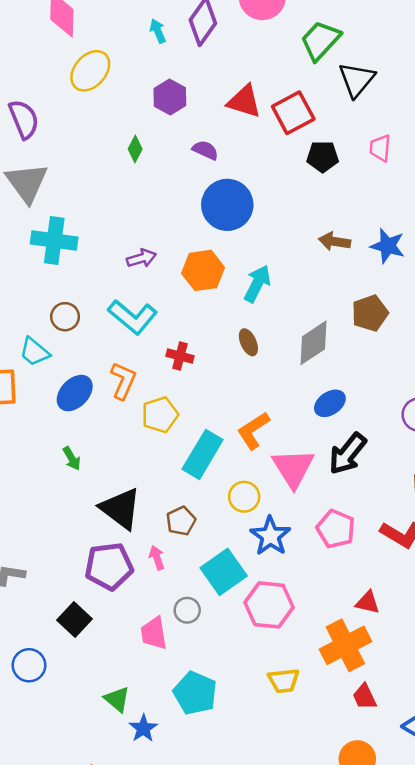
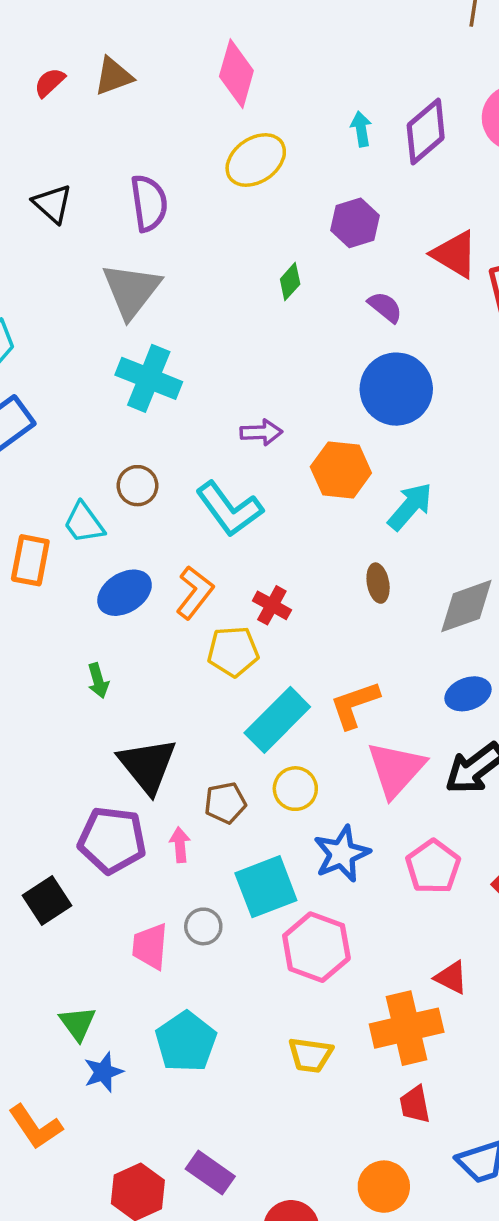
red cross: (180, 356) -> (272, 605), moved
yellow circle: (244, 497) -> (295, 789), moved

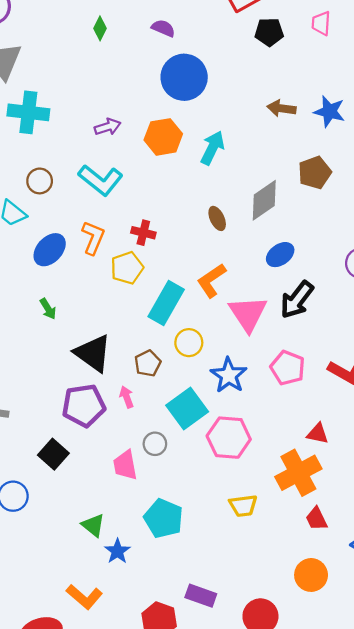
brown ellipse: (378, 583) -> (217, 218), moved

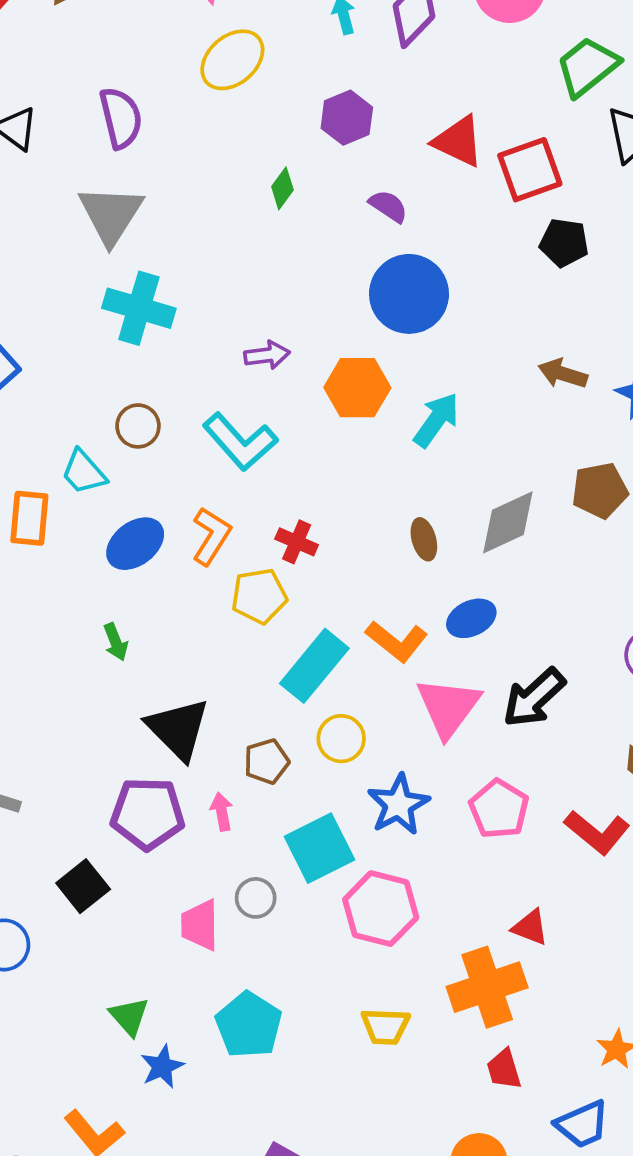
blue ellipse: (280, 255) -> (471, 618), moved
orange L-shape: (211, 280) -> (397, 641), turned -117

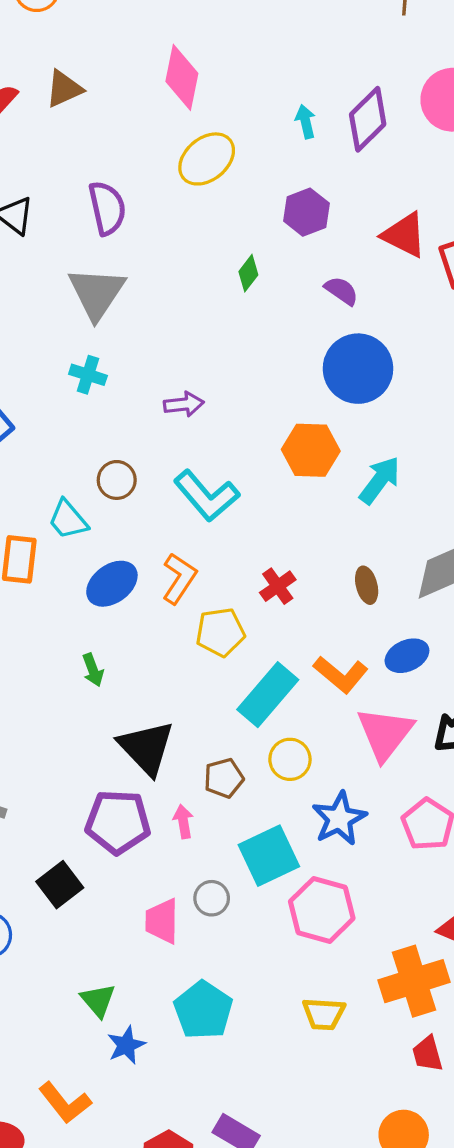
cyan cross: (139, 308) -> (88, 375), moved, size x0.6
purple arrow: (267, 355) -> (184, 404), moved
red cross: (297, 542) -> (278, 586), moved, turned 30

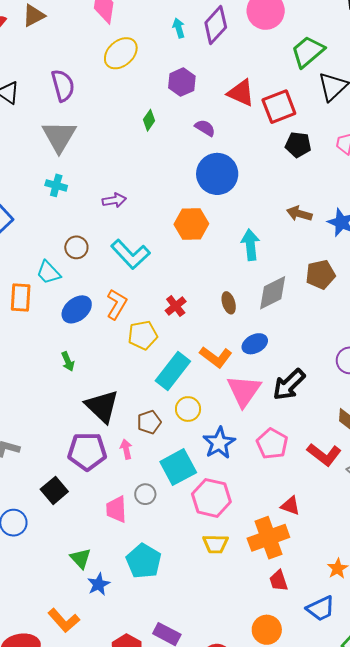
cyan arrow: (380, 480) -> (250, 245), moved, turned -40
yellow trapezoid: (324, 1014) -> (215, 544), moved

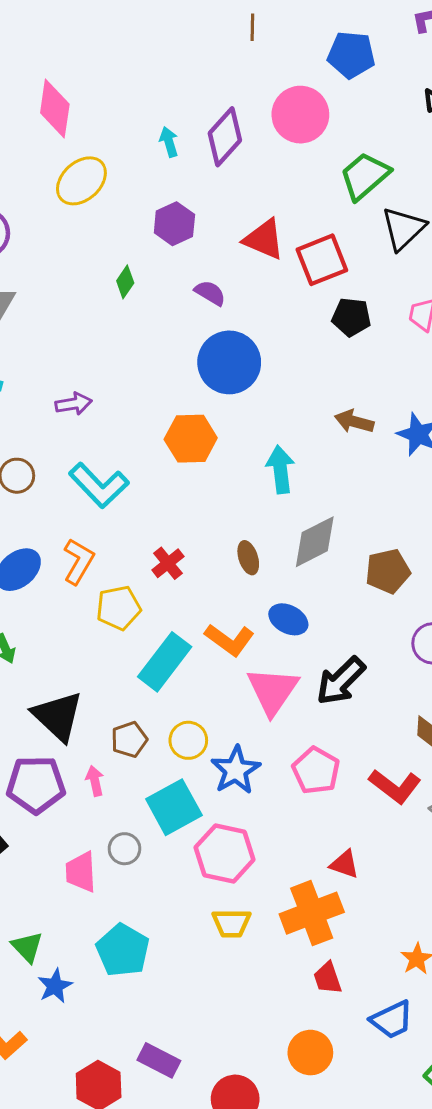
brown pentagon: (321, 275) -> (388, 571), moved
blue ellipse: (255, 344) -> (288, 619), turned 55
yellow circle: (188, 409) -> (188, 740), moved

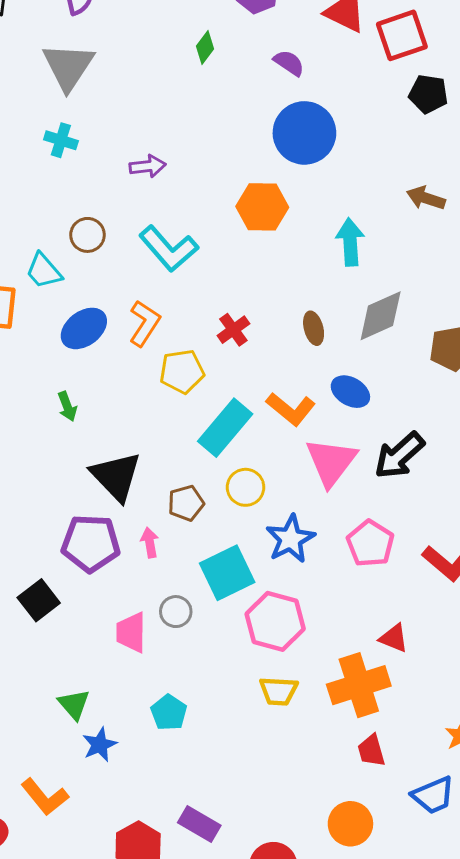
yellow circle: (188, 740) -> (246, 487), moved
cyan pentagon: (123, 950) -> (169, 713), size x0.7

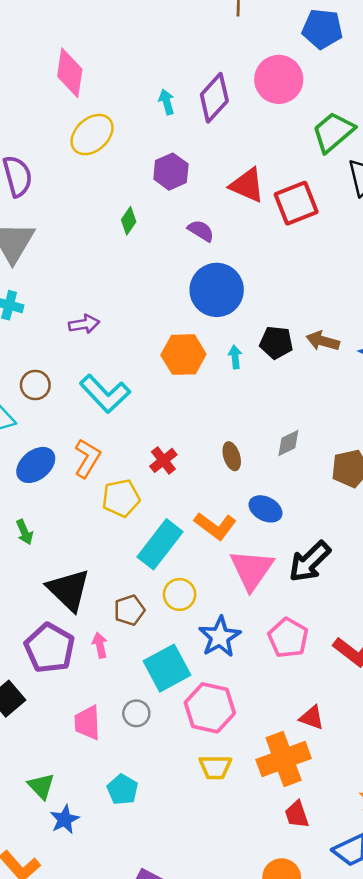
black pentagon: (428, 94) -> (276, 343), moved
cyan arrow: (350, 242) -> (235, 357), moved, size x0.6
gray diamond: (381, 316) -> (288, 443), size x0.6
purple pentagon: (91, 543) -> (50, 648), turned 30
gray circle: (176, 612) -> (136, 713), moved

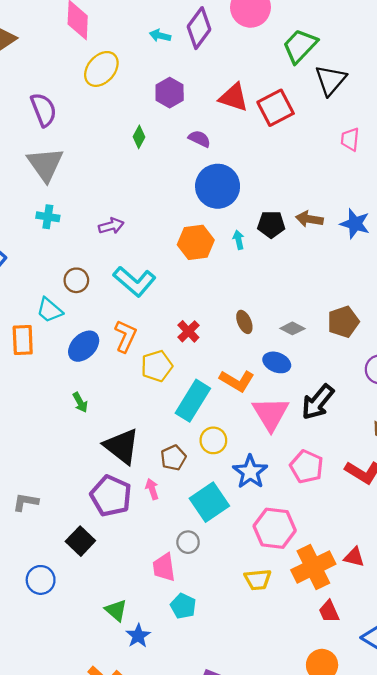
cyan arrow: (167, 102) -> (160, 36), turned -54
gray diamond: (288, 443) -> (292, 328), moved, turned 60
pink hexagon: (210, 708) -> (275, 528), moved
red triangle: (312, 718) -> (354, 557), moved
pink trapezoid: (87, 723) -> (164, 567), moved

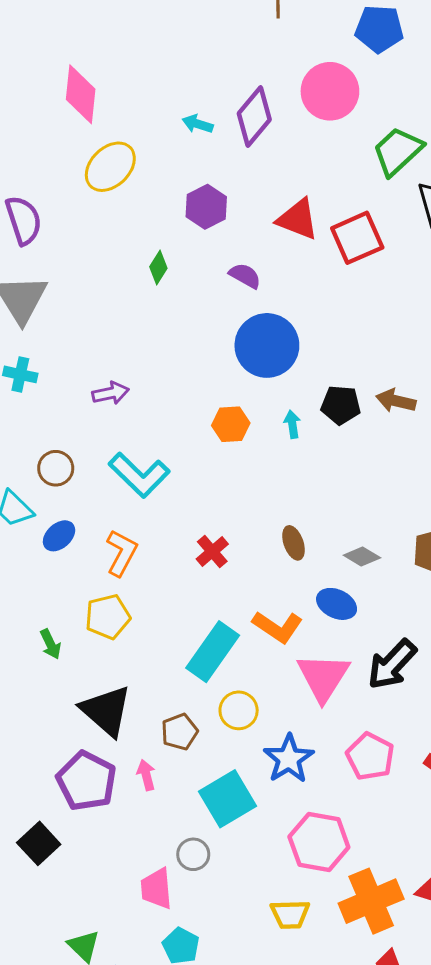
orange hexagon: (196, 242) -> (231, 424), size x0.7
blue ellipse: (84, 346) -> (59, 536), moved, size x0.7
yellow pentagon: (157, 366) -> (108, 617), moved

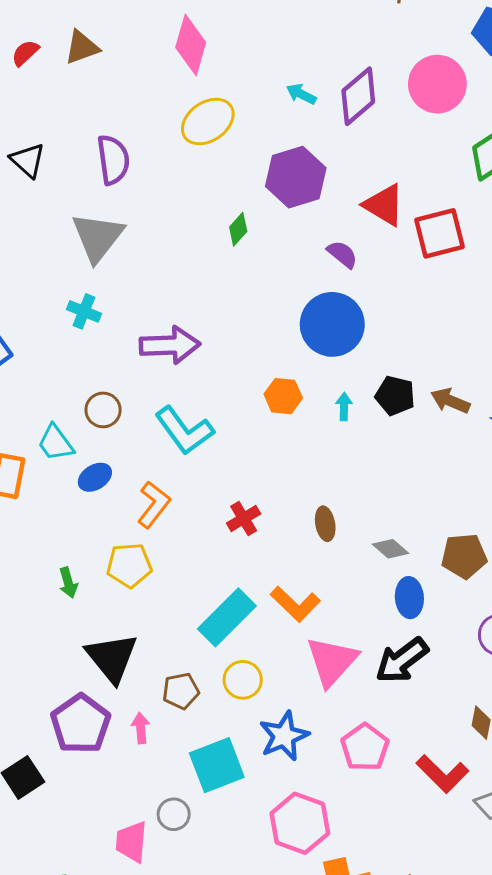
purple hexagon: (206, 207) -> (296, 177), size x1.4
purple semicircle: (245, 276) -> (342, 254), moved
purple arrow: (111, 393) -> (170, 345), size x1.6
blue ellipse: (337, 604) -> (409, 598), moved, turned 51

